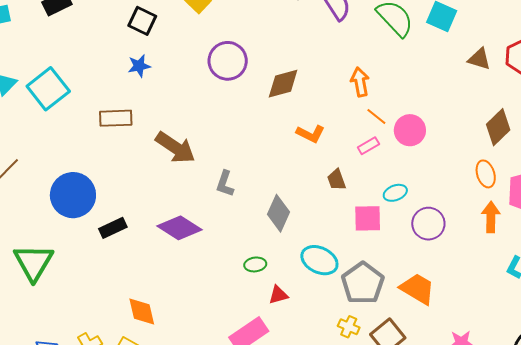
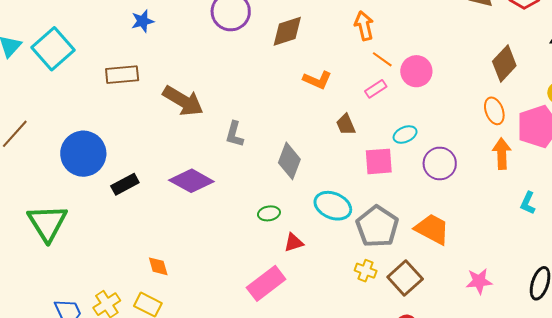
orange diamond: (142, 312) -> (158, 266), size x0.7

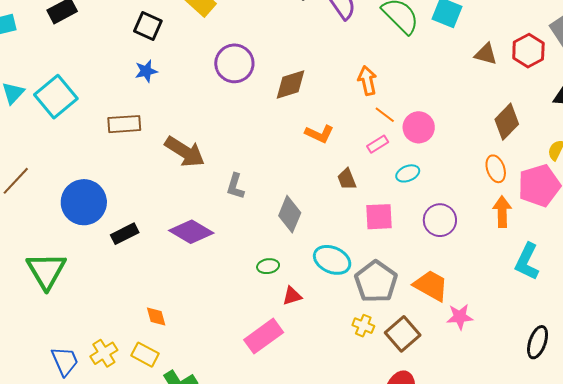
cyan ellipse: (405, 134) -> (408, 173), moved
cyan L-shape: (528, 203) -> (527, 262), size x1.6
pink star: (479, 281) -> (460, 317), moved

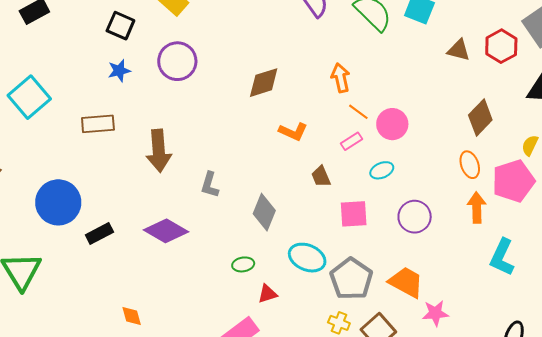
purple circle: (234, 63) -> (177, 61), moved
brown arrow: (185, 152) -> (159, 151), turned 54

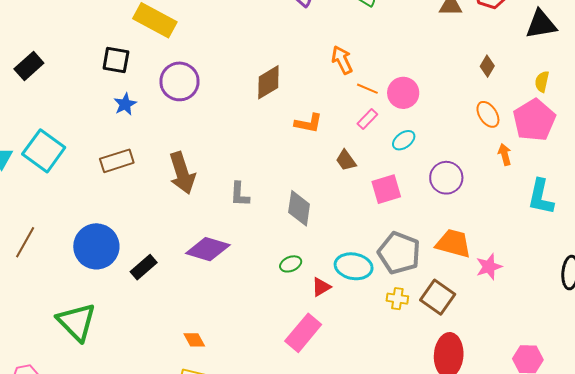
brown diamond: (480, 117) -> (487, 66), size x0.6
orange arrow: (477, 208) -> (505, 154), size x0.7
cyan ellipse: (307, 258) -> (354, 266), moved

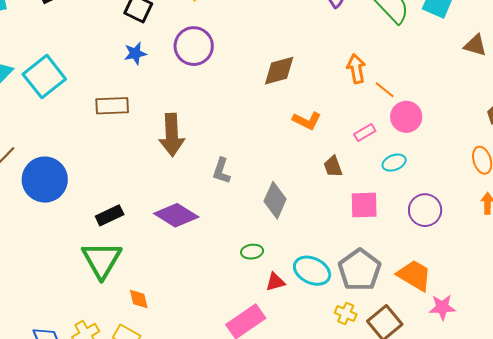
orange line: (367, 89) -> (385, 90), moved
blue circle: (96, 246) -> (45, 180), moved
green triangle: (77, 322) -> (102, 260), moved

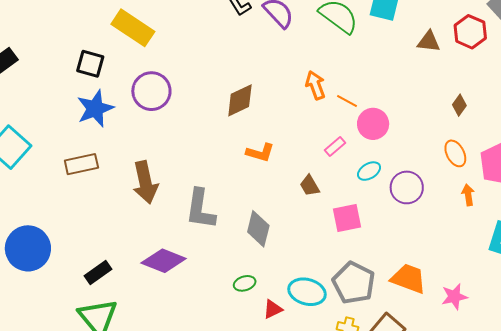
blue star: (135, 53) -> (95, 108), size x1.6
orange L-shape: (307, 121) -> (260, 153), moved
gray L-shape: (221, 171) -> (200, 209), size x1.6
purple circle: (425, 210) -> (407, 187), moved
pink star: (442, 307) -> (454, 297), moved

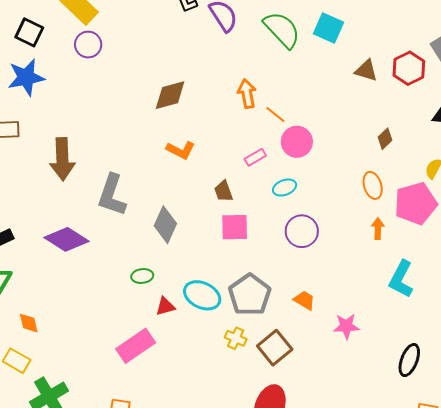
purple circle: (151, 91) -> (88, 45), moved, size x0.7
purple circle: (407, 187) -> (302, 231), moved
pink square: (347, 218) -> (235, 227), moved
orange trapezoid: (409, 279) -> (304, 300), size x0.6

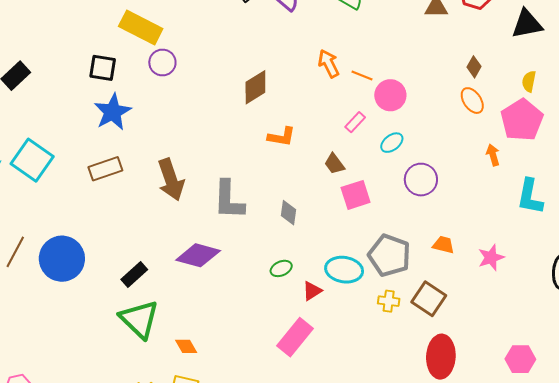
orange ellipse: (373, 185) -> (472, 101), moved
gray diamond: (165, 225) -> (288, 213), size x0.7

